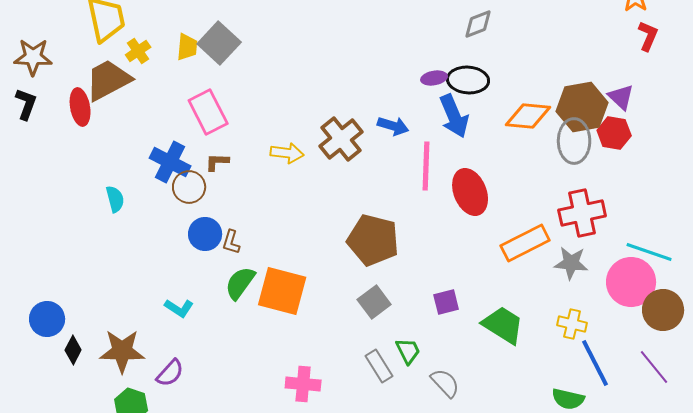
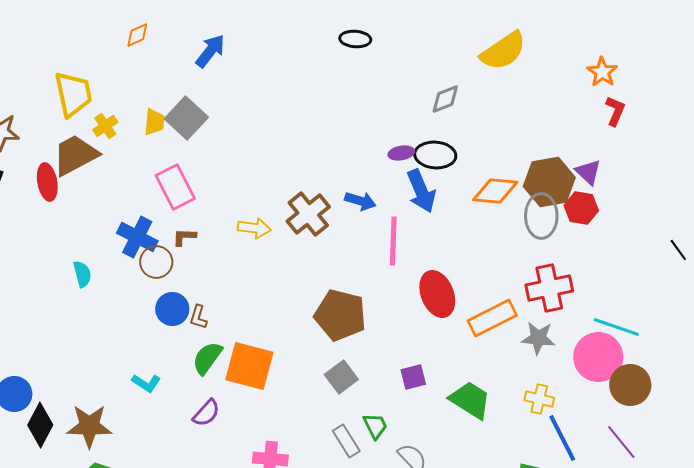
red ellipse: (470, 192) -> (437, 294), moved
black diamond: (73, 350) -> (40, 425), size x1.5
purple semicircle: (170, 373) -> (206, 413), moved

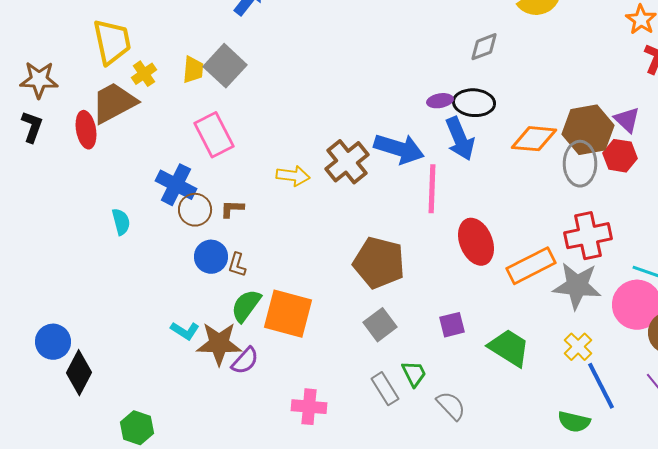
blue arrow: (360, 201) -> (399, 149), size x1.6
brown L-shape: (184, 237) -> (232, 209), moved
gray star: (538, 338) -> (577, 286), size x1.4
yellow cross: (539, 399) -> (578, 347), turned 32
brown star: (89, 426) -> (219, 344), moved

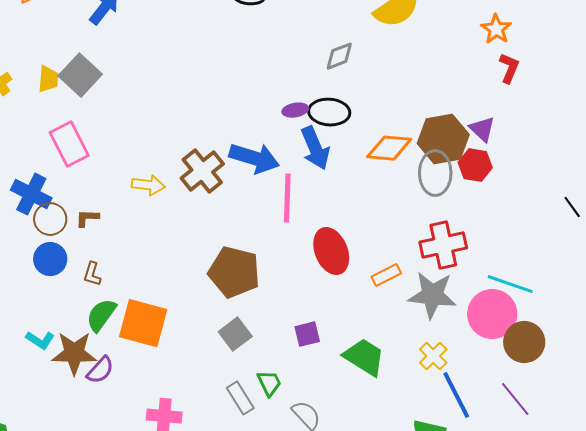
blue circle: (211, 257) -> (50, 259), moved
orange rectangle: (531, 266) -> (386, 275), size x0.6

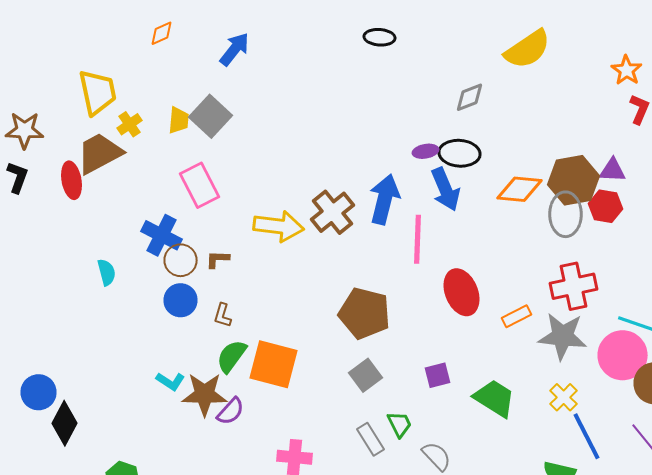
purple triangle: (482, 129) -> (612, 170), turned -40
blue arrow: (254, 158) -> (384, 199), turned -93
yellow arrow: (148, 185) -> (278, 226), size x1.5

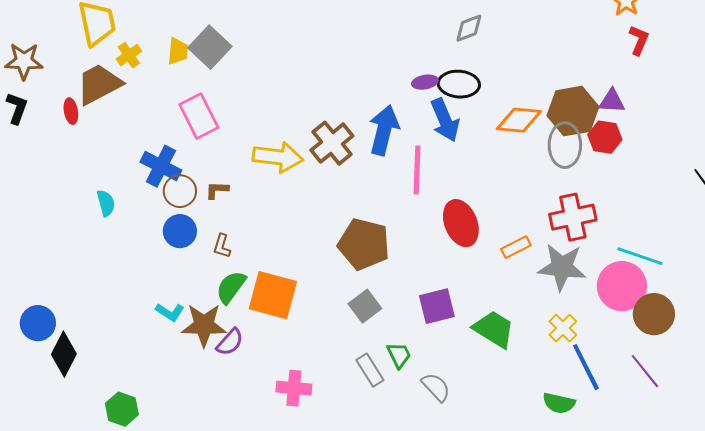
red ellipse: (72, 180) -> (71, 111), size x0.7
purple square: (438, 375) -> (437, 306), size x1.4

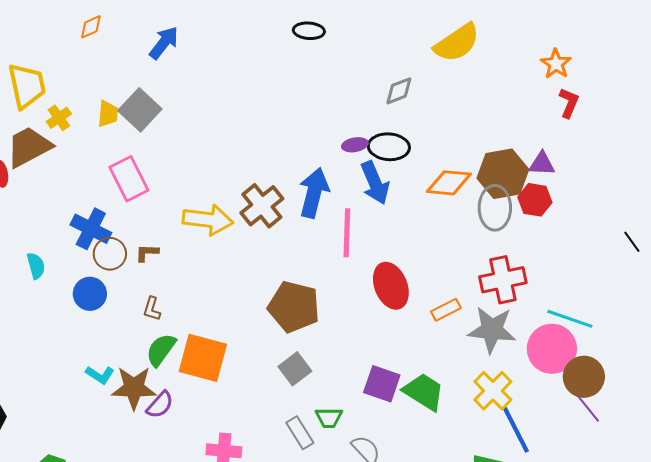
blue circle: (180, 231) -> (90, 294), moved
purple square: (437, 306) -> (382, 384), moved, turned 33
yellow cross: (563, 328) -> (493, 391), size x1.4
green trapezoid: (399, 355) -> (329, 418), turned 116
purple line: (645, 371) -> (586, 406), moved

